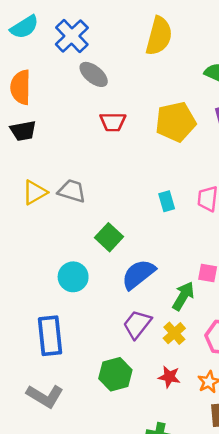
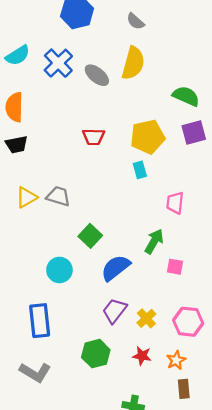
gray ellipse: (94, 74) -> (97, 75), moved
cyan rectangle: (167, 201) -> (140, 170), moved
green arrow: (183, 296) -> (154, 241), moved

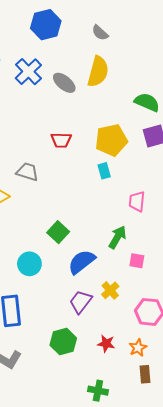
gray trapezoid: (58, 196) -> (27, 172), moved
yellow cross: (146, 318) -> (110, 290), moved

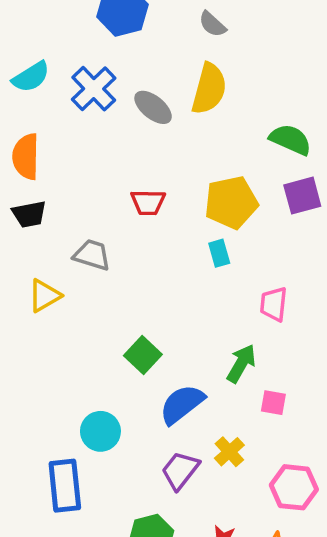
cyan circle: (29, 264) -> (100, 431), moved

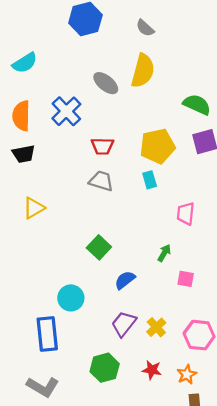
blue cross: (94, 89) -> (66, 111), moved
gray trapezoid: (92, 255) -> (101, 181), moved
green arrow: (241, 363) -> (164, 253), size x0.7
blue semicircle: (182, 404) -> (125, 280), size x0.7
yellow cross: (229, 452) -> (156, 327), moved

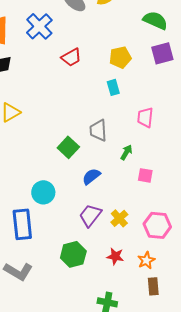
red trapezoid: (102, 146) -> (71, 57), turned -30
yellow pentagon: (157, 146) -> (120, 57), size x0.7
gray trapezoid: (101, 181) -> (98, 130), moved, turned -110

